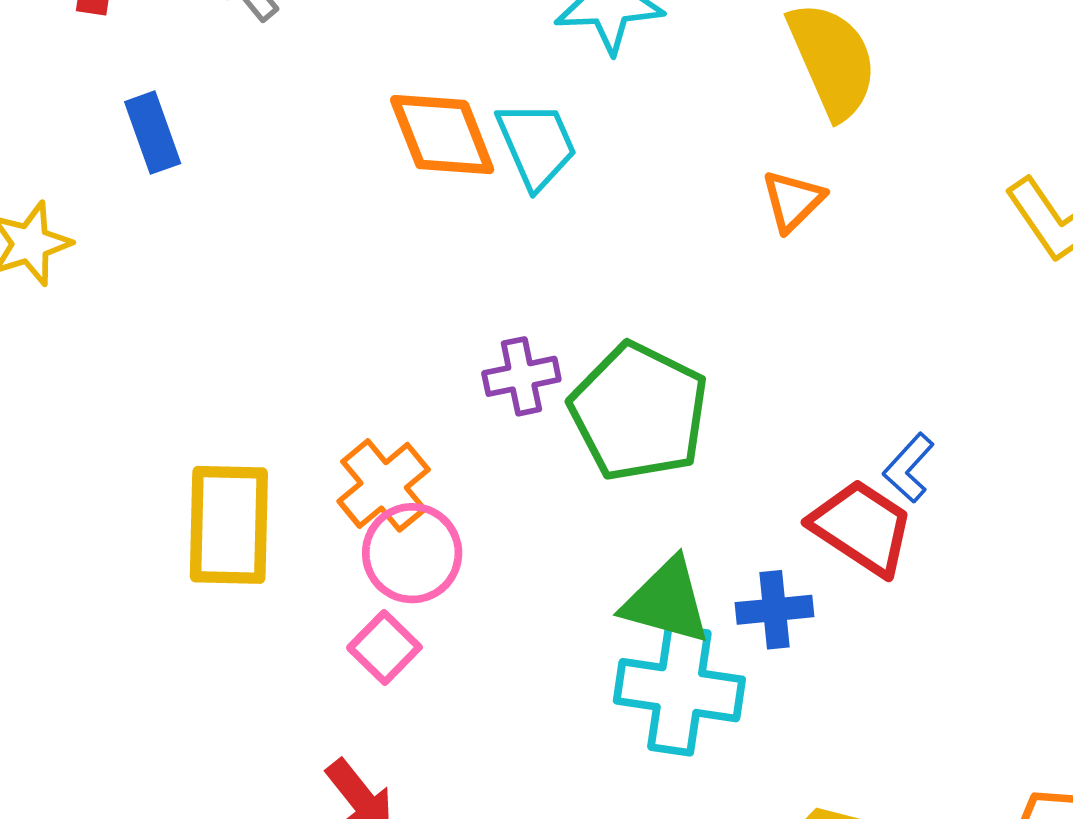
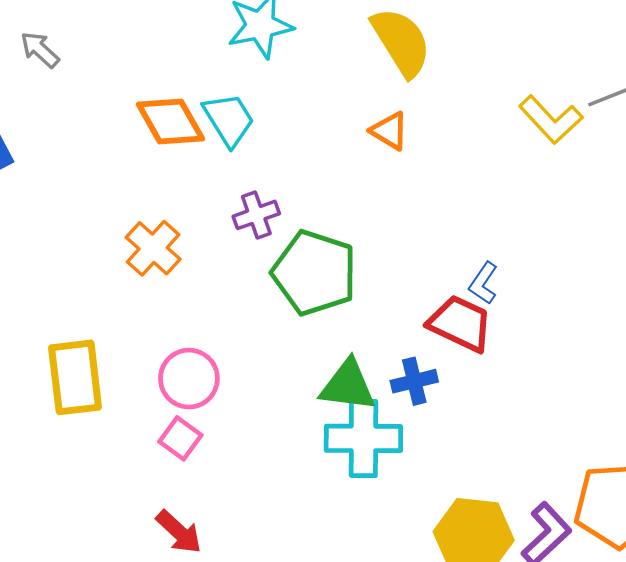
orange triangle: (793, 201) -> (390, 131), turned -36
purple cross: (521, 376) -> (256, 215), moved
orange cross: (384, 485) -> (153, 248), moved

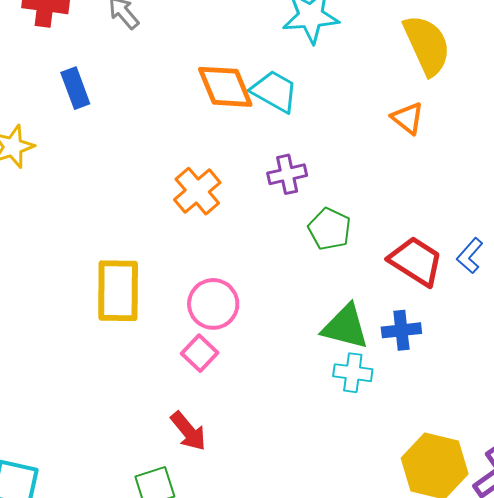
cyan trapezoid: (229, 119) -> (274, 91), turned -36
green pentagon: (314, 273) -> (330, 229), size x0.6
red trapezoid: (460, 323) -> (416, 261), moved
cyan cross: (363, 438) -> (353, 373), size x0.6

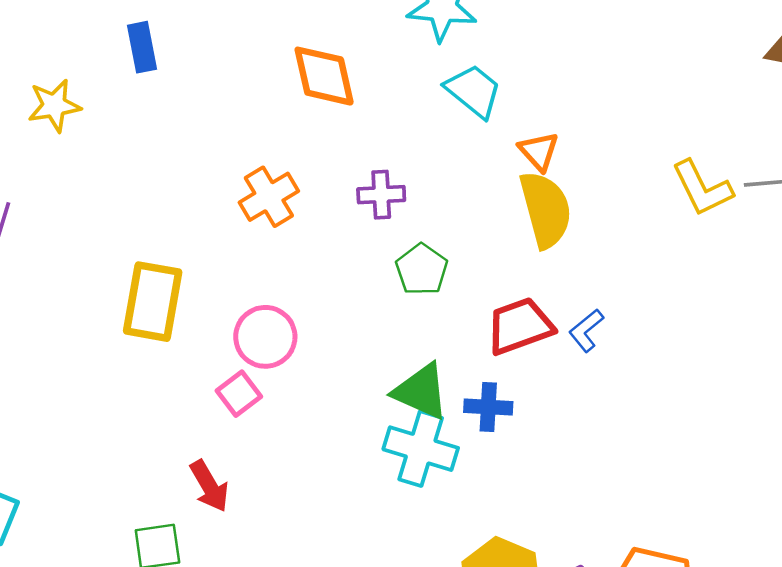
yellow semicircle: (427, 45) -> (546, 209), moved
cyan trapezoid: (274, 91) -> (474, 91), moved
red trapezoid: (416, 261) -> (520, 326), turned -62
cyan cross: (353, 373) -> (421, 449), size x1.5

